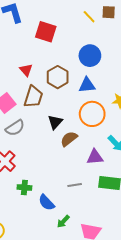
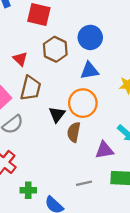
brown hexagon: (58, 77) -> (55, 49), moved
orange circle: (92, 114) -> (83, 103), moved
brown semicircle: (69, 139) -> (74, 132), turned -36

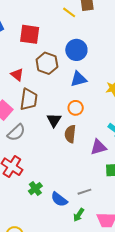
orange circle: (83, 103) -> (76, 108), size x0.6
gray line: (84, 183) -> (84, 192), moved
green cross: (28, 190) -> (35, 189), turned -32

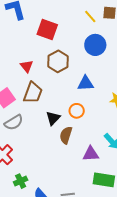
blue circle: (76, 50) -> (95, 45), moved

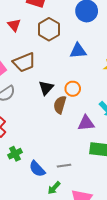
red triangle: (27, 66) -> (14, 25), moved
brown trapezoid: (33, 93) -> (24, 62), turned 50
orange circle: (77, 111) -> (73, 89), moved

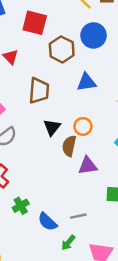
brown hexagon: (49, 29) -> (62, 49), moved
brown trapezoid: (24, 62) -> (39, 91), moved, turned -60
purple triangle: (86, 123) -> (88, 166), moved

